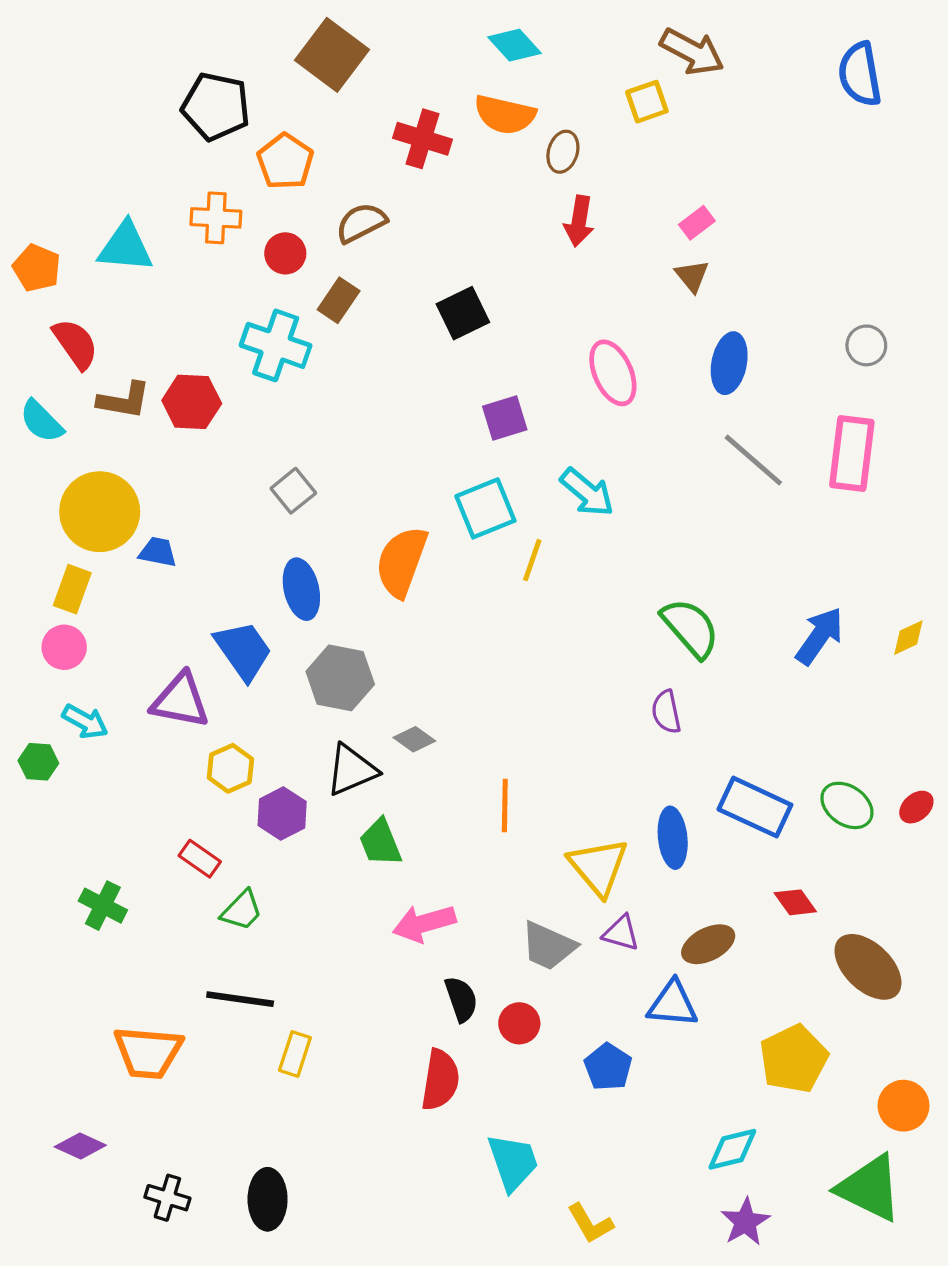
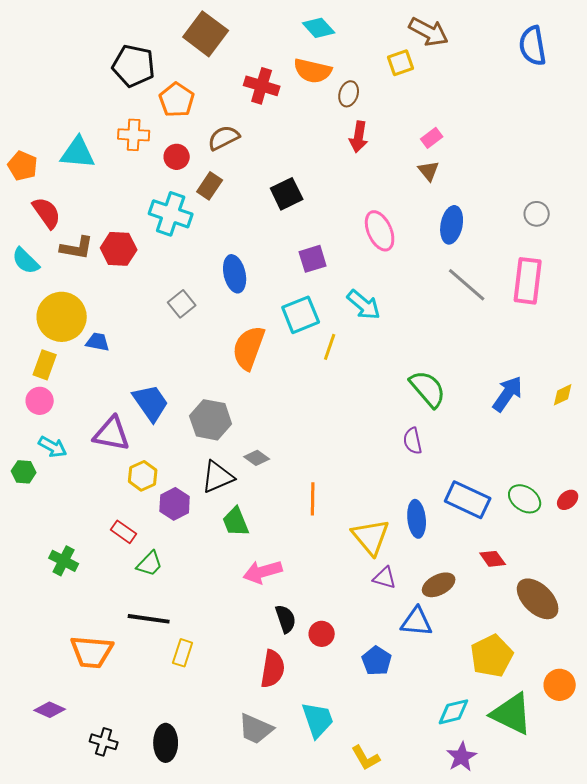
blue ellipse: (301, 589) -> (235, 274), moved
gray trapezoid: (548, 946) -> (256, 729), moved
green triangle: (870, 1188) -> (512, 714), moved

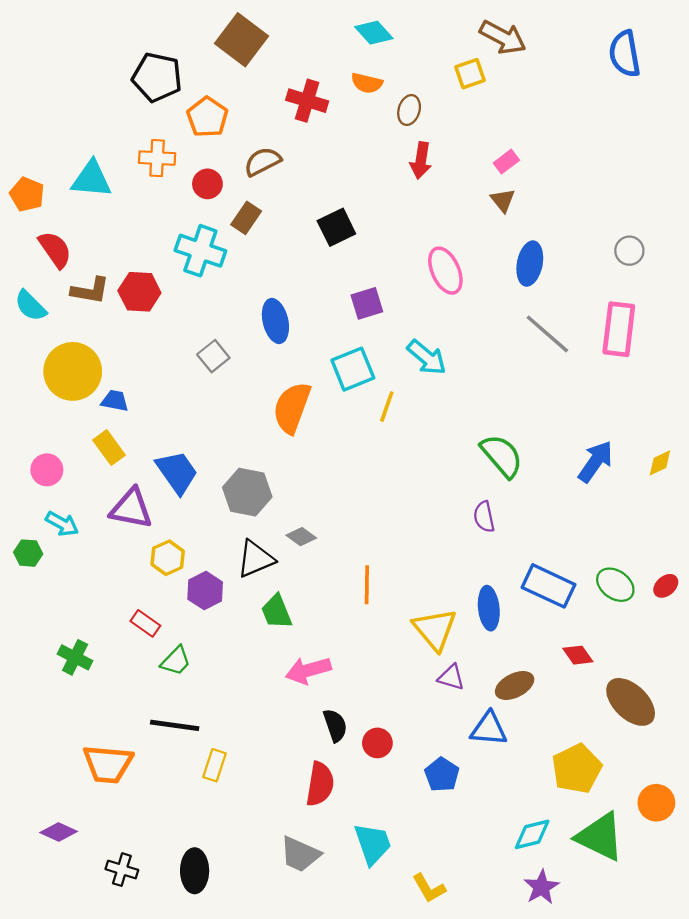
orange semicircle: (313, 71) -> (367, 83), size x0.7
yellow rectangle: (45, 365) -> (109, 448), moved, turned -56

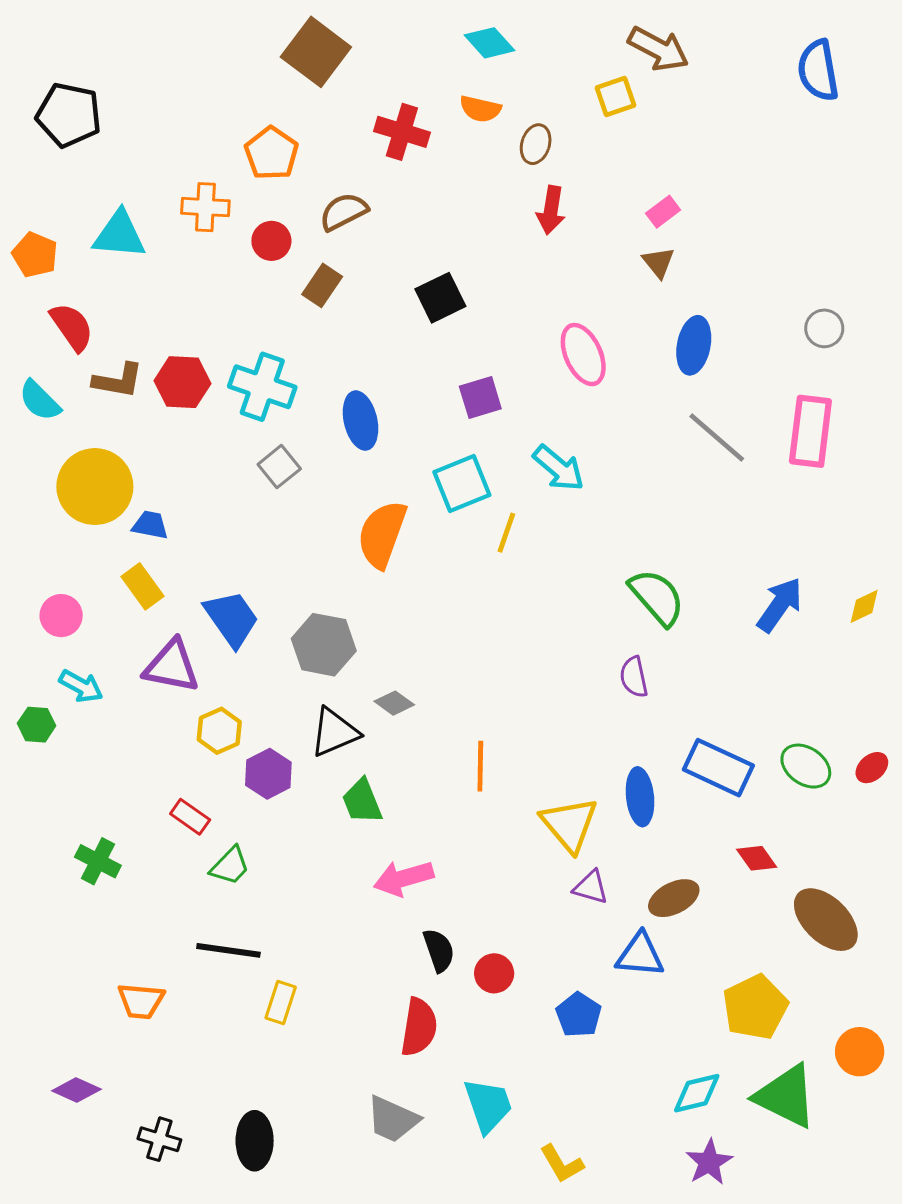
black pentagon: (157, 77) -> (69, 115), moved
cyan cross: (200, 251) -> (262, 387), moved
orange trapezoid: (108, 764) -> (141, 1001), size x0.7

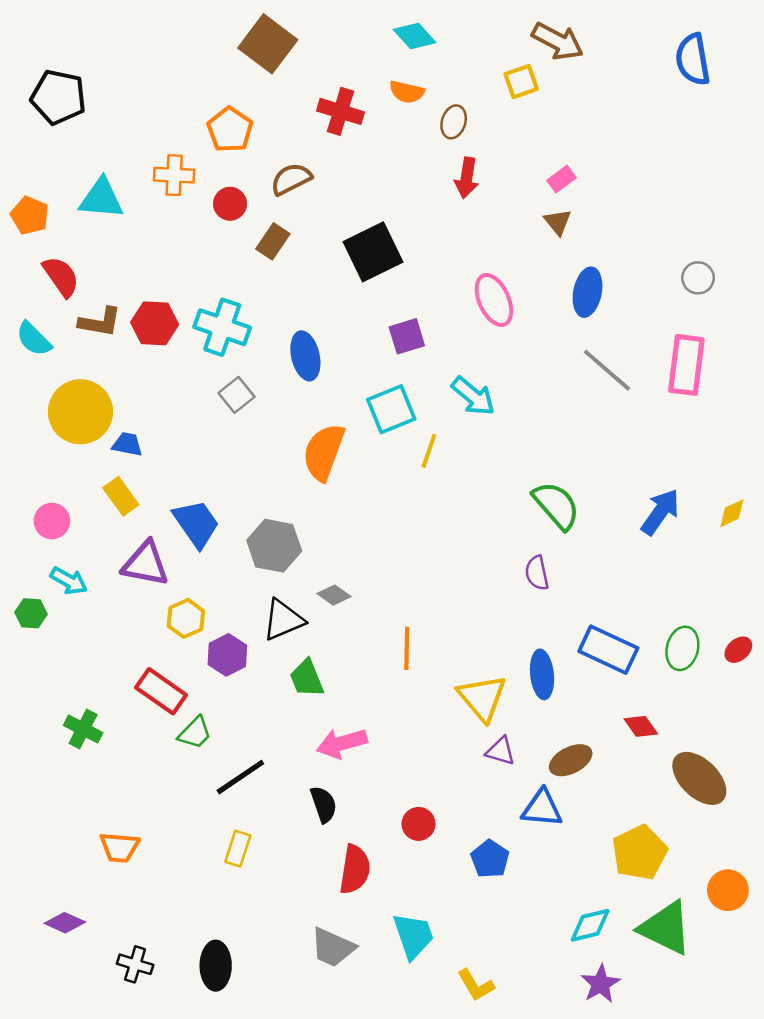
black square: (440, 298) -> (373, 252), size x1.4
green ellipse: (806, 766) -> (682, 648), turned 69
red rectangle: (190, 817) -> (161, 691), size x1.5
black line: (228, 950) -> (240, 777), moved, turned -42
black semicircle: (439, 950) -> (324, 804), moved

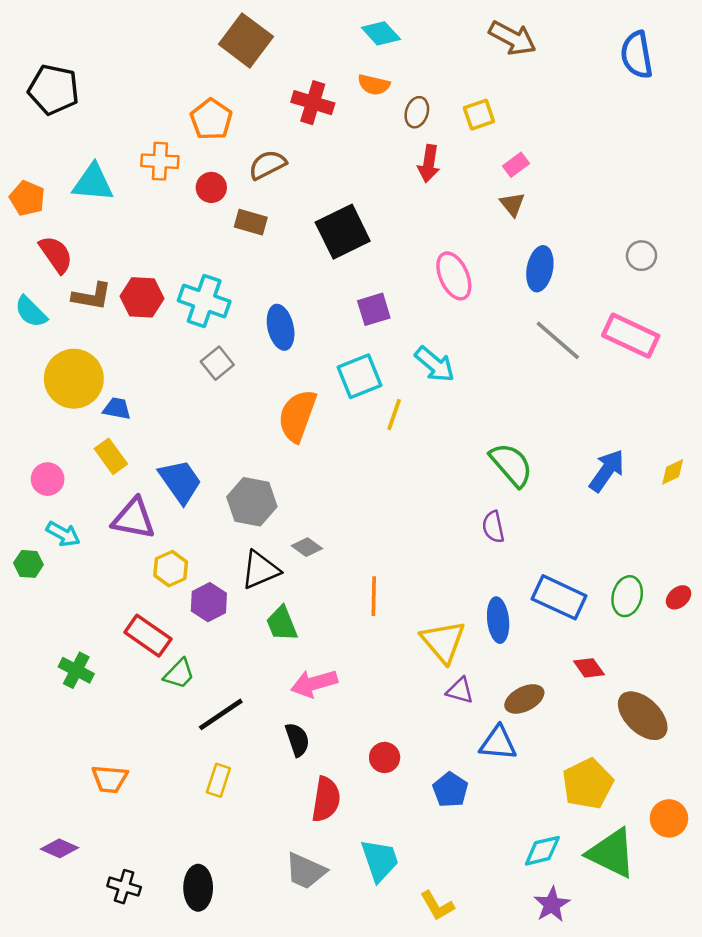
yellow square: (521, 82) -> (479, 115), moved
brown rectangle: (273, 241) -> (251, 222), turned 72
pink rectangle: (686, 365) -> (631, 336), turned -72

